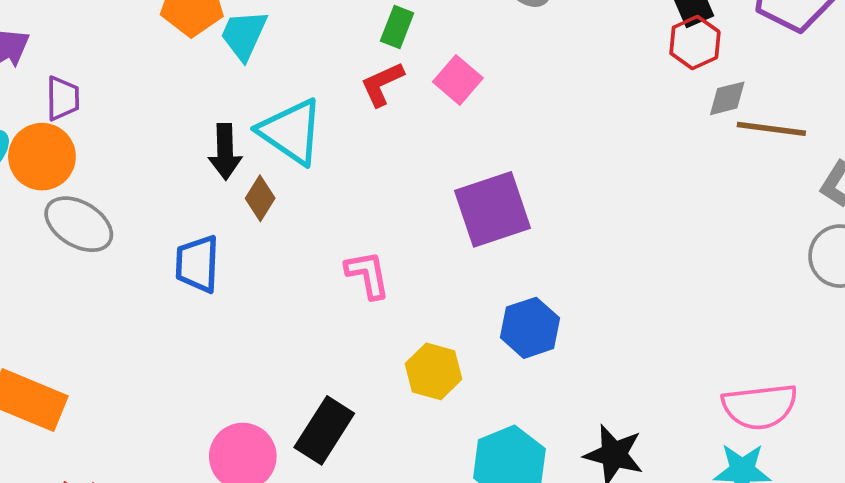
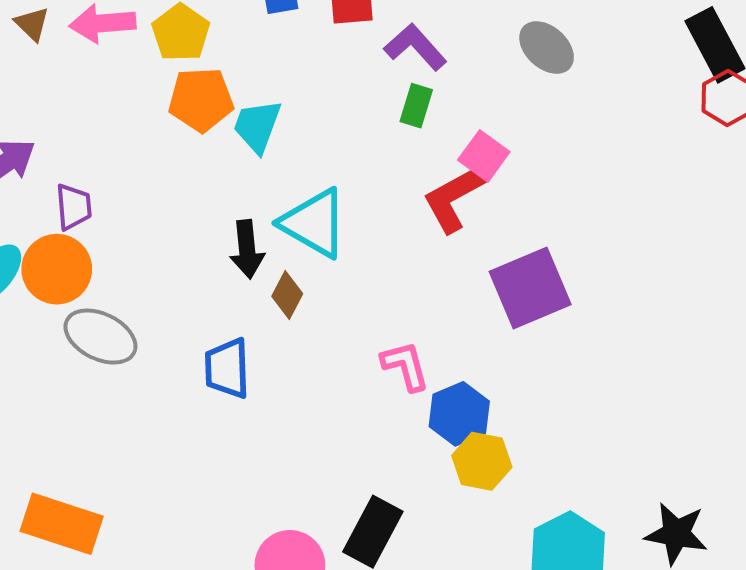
red L-shape: (382, 84) -> (454, 198), moved, size x1.4
blue hexagon: (530, 328) -> (459, 414), moved

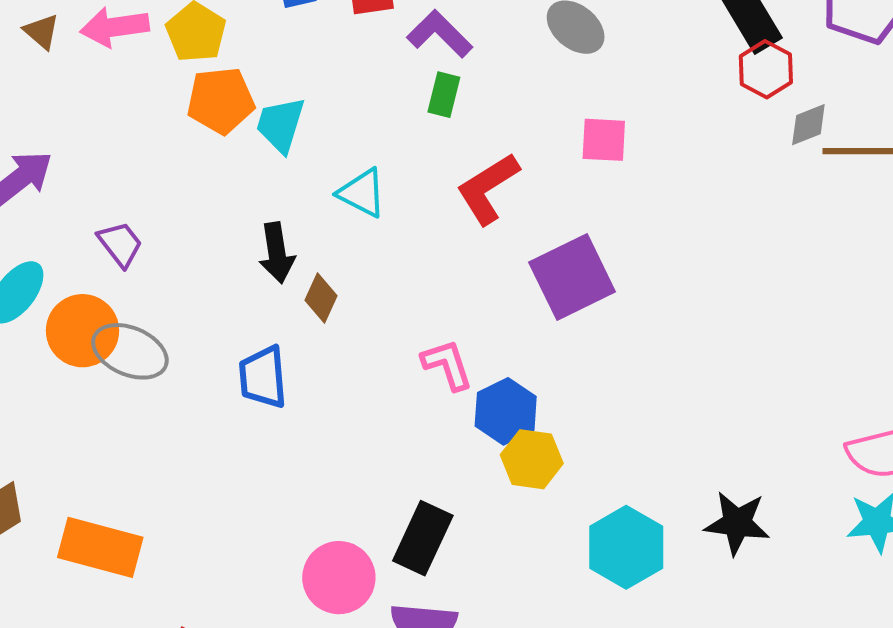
pink square: (484, 156) -> (604, 140), moved, turned -30
purple trapezoid: (74, 207) -> (120, 244), moved, turned -30
cyan triangle: (314, 223) -> (362, 193), moved, size x0.7
orange circle: (57, 269) -> (83, 331), moved

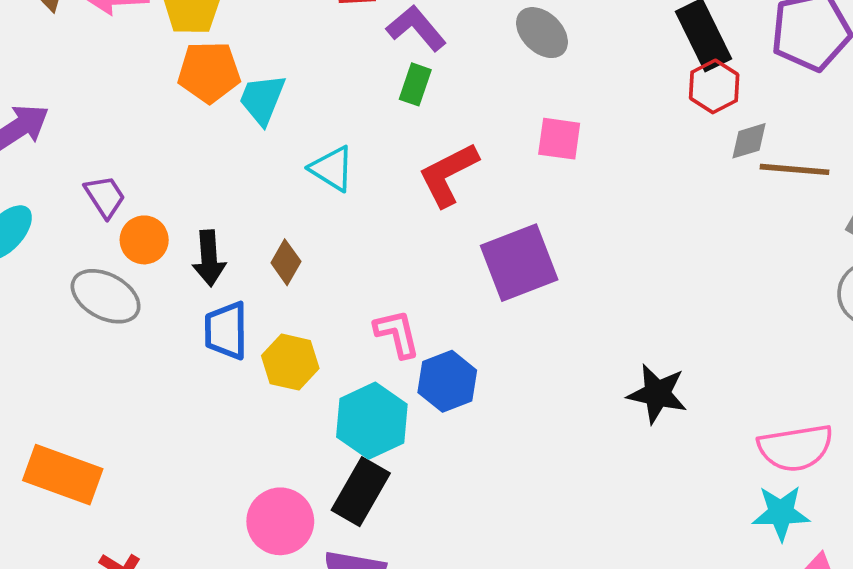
black arrow: (277, 253) -> (209, 258), moved
orange circle: (83, 331) -> (144, 240), moved, size x0.7
yellow hexagon: (532, 459) -> (290, 362), moved
black star: (737, 523) -> (657, 394), moved
cyan hexagon: (626, 547) -> (372, 421), moved

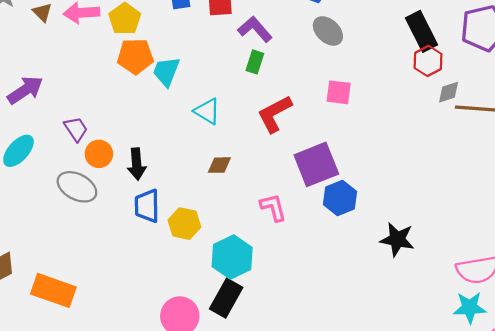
brown diamond: (286, 262) -> (219, 165), moved, turned 60
pink L-shape: (397, 334) -> (273, 207), moved
blue hexagon: (447, 381) -> (340, 198), moved

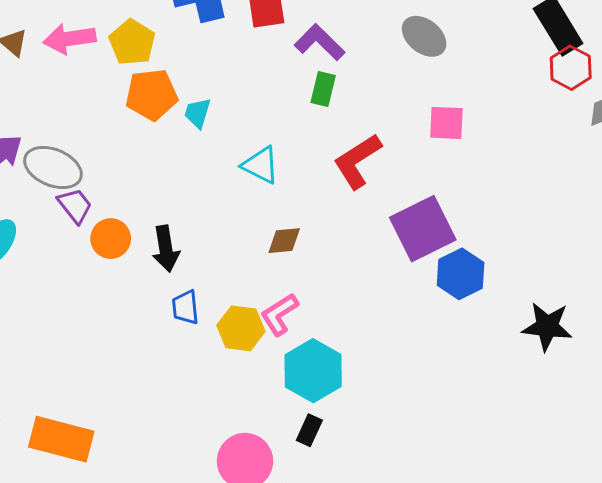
cyan trapezoid: (166, 72) -> (198, 113), size x0.7
gray ellipse: (77, 187) -> (53, 168), moved
blue trapezoid: (147, 206) -> (185, 307), size x0.7
pink L-shape: (273, 207) -> (279, 314), moved, turned -104
black rectangle: (226, 298) -> (309, 430), size x0.6

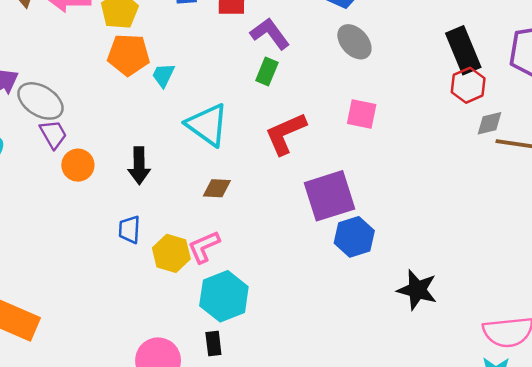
cyan triangle: (261, 165) -> (207, 125), size x1.4
black arrow: (166, 249) -> (139, 166), moved
black rectangle: (309, 430) -> (213, 344), turned -40

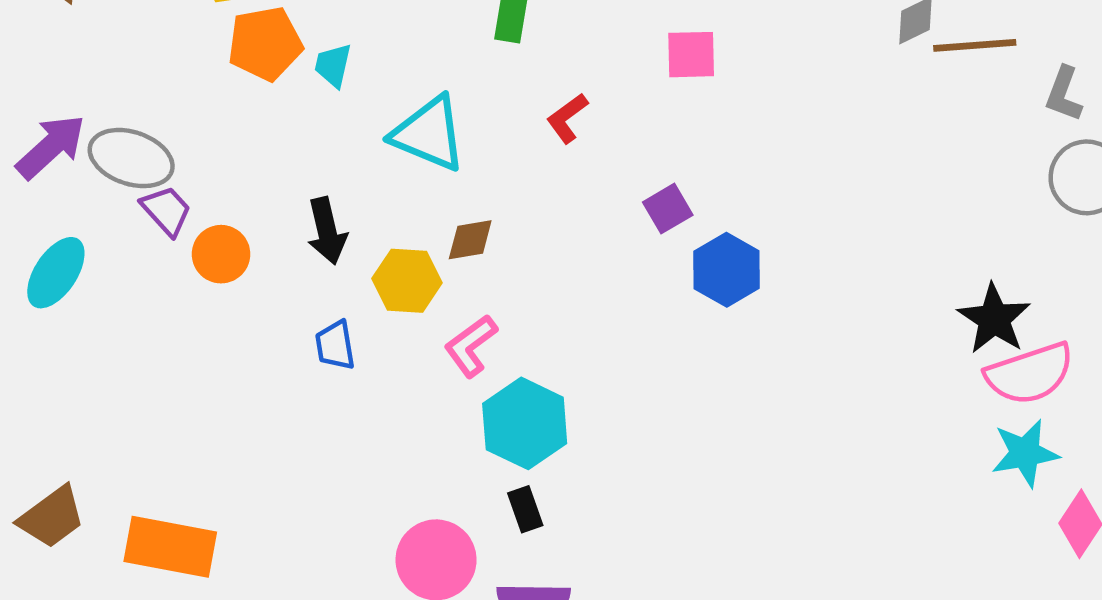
red L-shape: (286, 134) -> (567, 118), size x0.6
purple square: (330, 196) -> (668, 209), size x0.5
yellow hexagon: (171, 253) -> (407, 281), moved
black star: (417, 290) -> (994, 319), moved, turned 30

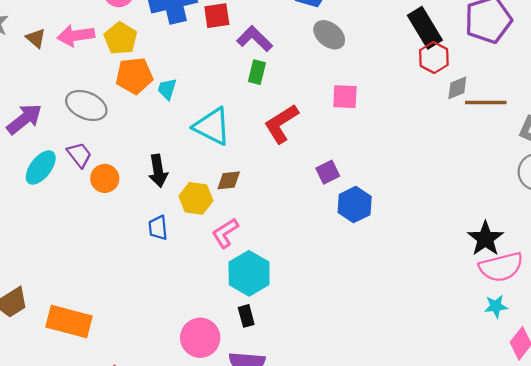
red L-shape: (567, 118) -> (281, 124), size x1.6
gray ellipse: (131, 158) -> (86, 105), moved
cyan ellipse: (56, 273) -> (41, 168), moved
cyan star: (1025, 453) -> (496, 306), size x0.7

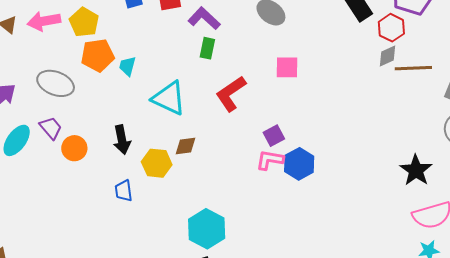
red hexagon: (434, 58) -> (391, 28), moved
pink L-shape: (225, 233) -> (270, 160), moved, turned 44
black star: (485, 239) -> (416, 170), moved

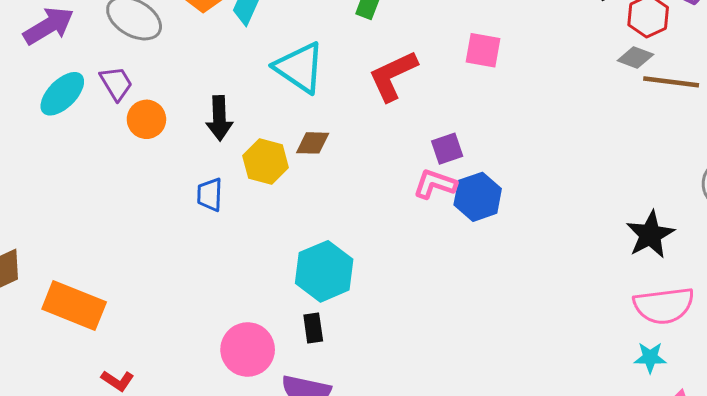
gray diamond: (387, 56) -> (635, 58), turned 35

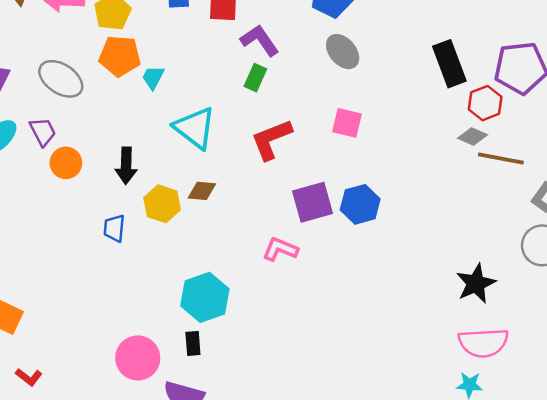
purple square: (447, 149) -> (312, 202), size x1.6
pink L-shape: (435, 184) -> (280, 249), moved
blue hexagon: (478, 197) -> (360, 204), moved

